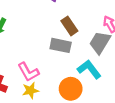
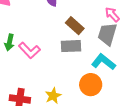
pink L-shape: (28, 72) -> (29, 50), moved

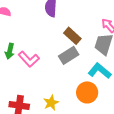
gray rectangle: (71, 46) -> (69, 55), turned -30

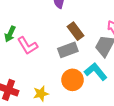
orange circle: (87, 92) -> (73, 80), moved

